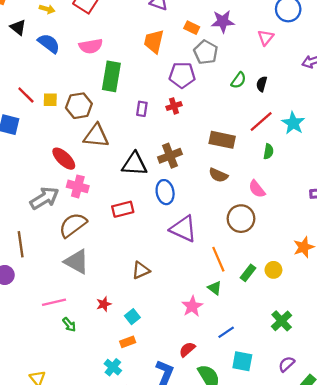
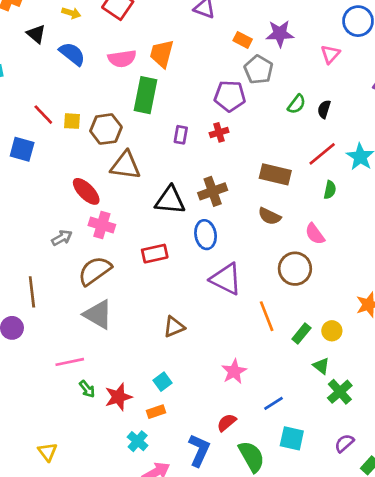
orange trapezoid: (154, 42) -> (162, 54), moved
gray arrow: (44, 198) -> (62, 238), size x0.6
green triangle: (215, 288) -> (321, 366), moved
red star: (104, 304) -> (118, 397), moved, size x1.5

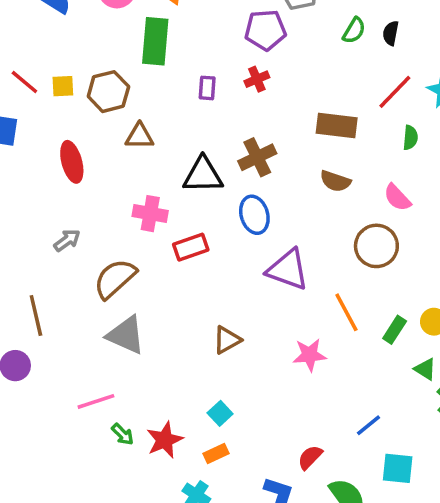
brown triangle: (125, 165) -> (139, 136), size x0.7
red ellipse: (86, 191) -> (72, 162), moved, turned 36
pink cross: (102, 225) -> (150, 214), moved
pink star: (234, 371) -> (310, 355), moved, turned 30

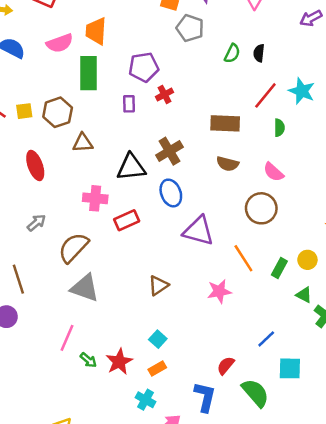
purple pentagon: (265, 30) -> (144, 67), moved
pink line: (96, 401) -> (67, 338), turned -44

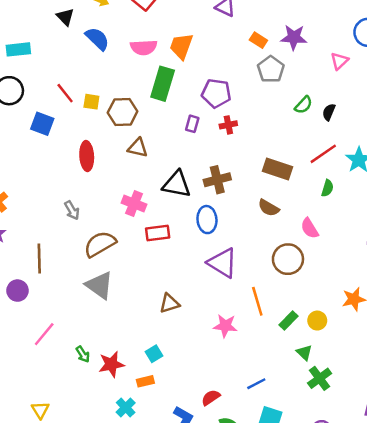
gray arrow: (36, 223) -> (72, 210), turned 84
pink line: (67, 338) -> (44, 334), moved

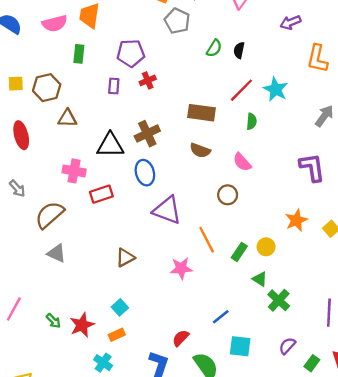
green rectangle: (163, 84) -> (79, 54), size x0.6
brown circle: (288, 259) -> (228, 195), size x0.7
gray triangle: (99, 285) -> (57, 253), size x0.7

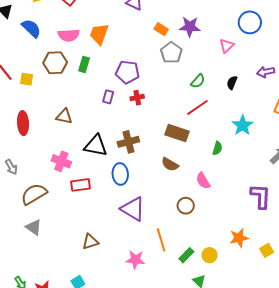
black semicircle: (239, 50) -> (232, 83), moved
brown hexagon: (47, 88) -> (55, 63), moved
red line: (241, 90) -> (197, 107), moved

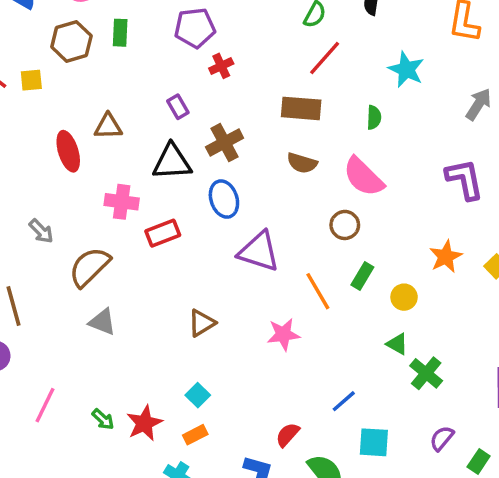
purple rectangle: (108, 97) -> (178, 107), moved, turned -32
red ellipse: (23, 123) -> (68, 151), moved
pink semicircle: (203, 181) -> (363, 177), size x1.5
green rectangle: (186, 255) -> (362, 276), moved

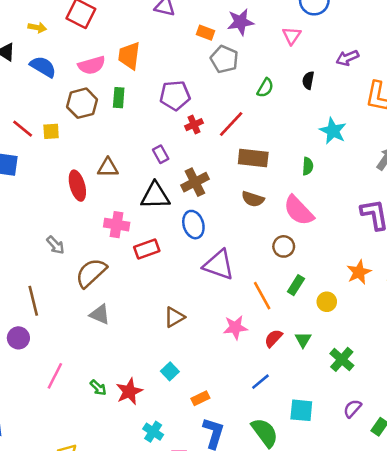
red line: (325, 58) -> (231, 124), moved
green triangle: (397, 344) -> (303, 340), moved, turned 30
blue line: (344, 401) -> (260, 382), moved
orange rectangle: (195, 435) -> (200, 398), moved
red semicircle: (288, 435) -> (273, 338), moved

